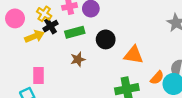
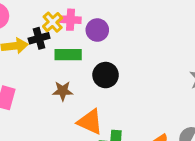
yellow cross: (44, 14) -> (53, 22), moved
orange triangle: (134, 55) -> (90, 122), moved

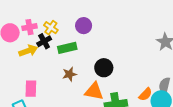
pink cross: (70, 20) -> (30, 27), moved
black circle: (106, 75) -> (104, 68), moved

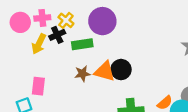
purple circle: (84, 26) -> (102, 21), size x1.5
yellow arrow: (28, 51) -> (39, 44), turned 132
orange triangle: (94, 91) -> (105, 71), moved

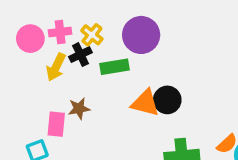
brown star: (82, 74) -> (79, 109), moved

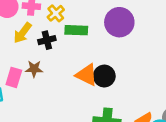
purple circle: (141, 35) -> (119, 22), moved
black cross: (80, 55) -> (47, 40), moved
green rectangle: (114, 67) -> (76, 30), moved

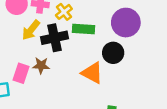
black cross: (47, 40) -> (55, 38), size x1.5
black circle: (104, 76) -> (113, 53), moved

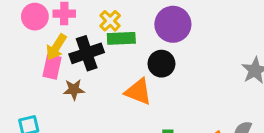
yellow cross: (64, 12) -> (110, 21), moved
pink rectangle: (21, 73) -> (52, 67), moved

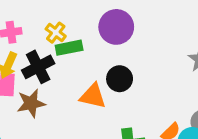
black circle: (161, 64) -> (120, 79), moved
brown star: (74, 90) -> (31, 103), size x1.4

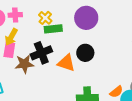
black cross: (38, 67) -> (41, 53), moved

